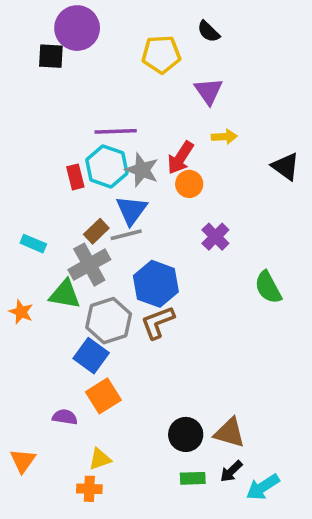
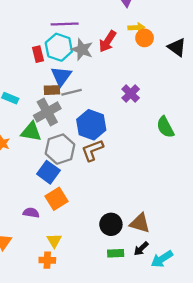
orange circle: (189, 184) -> (145, 38), moved
blue triangle: (131, 210) -> (61, 76), moved
brown rectangle: (96, 231) -> (52, 90), turned 42
yellow triangle: (100, 459) -> (54, 241), turned -42

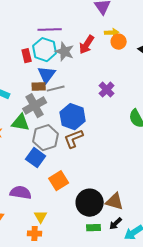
orange square: (57, 199) -> (59, 181), moved
purple semicircle: (31, 213) -> (21, 193), size x1.5
black circle: (111, 224) -> (90, 203), size x1.4

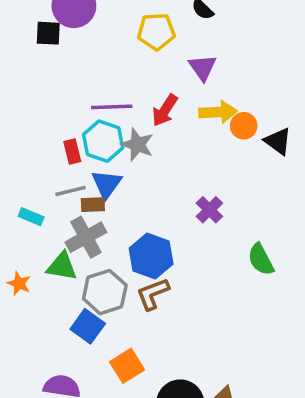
yellow arrow: (112, 33) -> (218, 112), size x1.5
orange circle: (119, 42) -> (244, 126), moved
red arrow: (87, 45) -> (165, 110), moved
gray line: (56, 89) -> (71, 191), moved

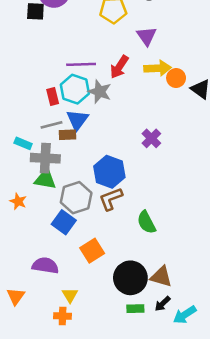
gray cross: (86, 237) -> (45, 158), moved, turned 32
green semicircle: (261, 259) -> (146, 222), moved
orange star: (19, 283) -> (18, 201), moved

